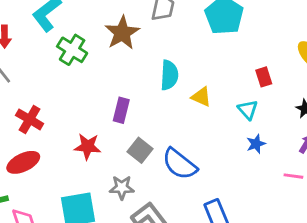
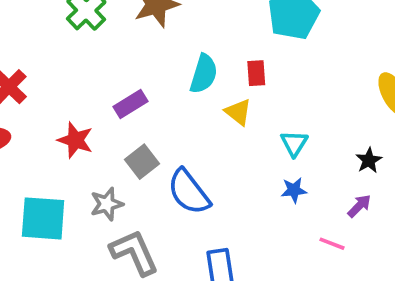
red rectangle: (264, 77) -> (256, 73), moved
purple rectangle: (121, 110) -> (131, 104), turned 30
gray star: (122, 188) -> (107, 204), turned -30

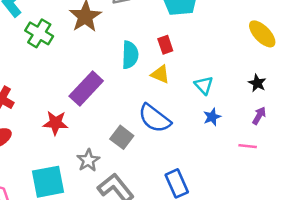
purple rectangle: (131, 104) -> (86, 88), size x1.5
gray square: (142, 162) -> (122, 137), moved
blue semicircle: (189, 192) -> (155, 118), moved

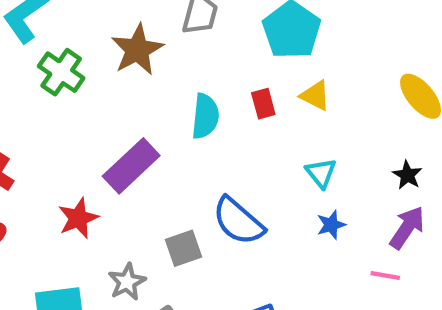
yellow triangle: (160, 74) -> (315, 96), moved
purple arrow: (259, 116) -> (407, 228), size x1.5
red star: (56, 123) -> (78, 218), turned -30
gray square: (122, 137) -> (183, 248), turned 30

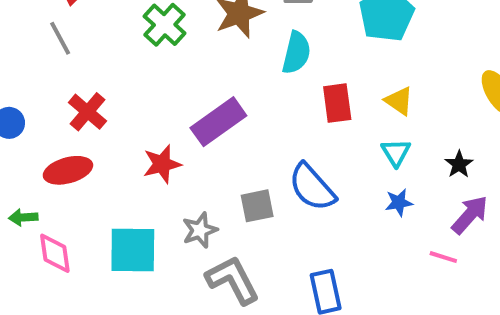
yellow triangle: (315, 96) -> (399, 101), moved
red rectangle: (263, 104) -> (337, 103), moved, size x1.4
cyan semicircle: (205, 116) -> (296, 53), moved
black star: (407, 175) -> (459, 164), moved

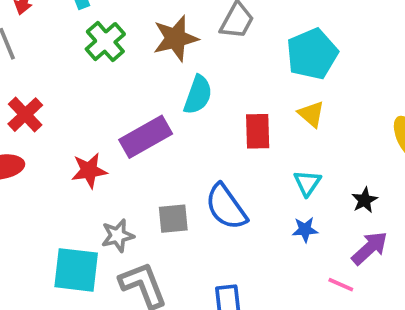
cyan semicircle: (296, 53) -> (198, 95), moved
yellow triangle: (399, 101) -> (311, 114), moved
cyan square: (133, 250) -> (76, 270), moved

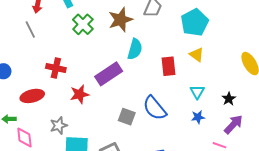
red cross: (25, 115) -> (56, 68), moved, turned -30
gray square: (173, 219) -> (127, 117), turned 30
gray star: (118, 236) -> (59, 125), moved

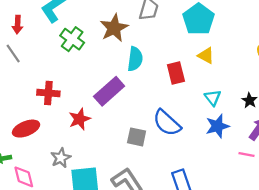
blue star: (198, 117) -> (217, 126), size x1.5

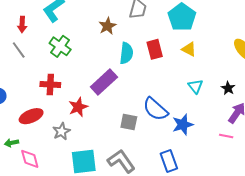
brown star: (114, 28) -> (107, 26), size x0.7
green cross: (72, 39) -> (60, 46), moved
red rectangle: (176, 73) -> (155, 49), moved
blue star: (217, 126) -> (183, 125), moved
gray star: (61, 158) -> (61, 131), moved

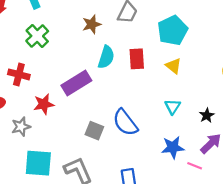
blue star: (183, 125) -> (173, 147), moved

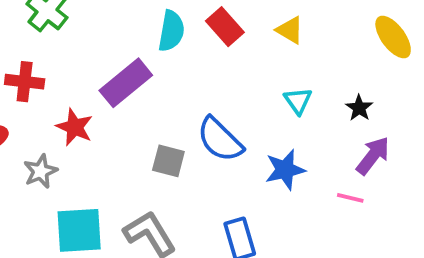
red rectangle: (137, 59) -> (225, 27), turned -30
red star: (44, 104) -> (75, 127), turned -30
blue star: (173, 147) -> (285, 170), moved

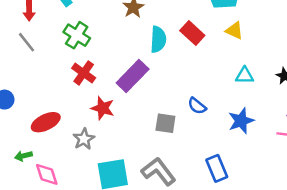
red cross: (25, 82) -> (84, 73), moved, turned 35
cyan triangle: (298, 101) -> (245, 76), turned -48
blue semicircle: (220, 140) -> (197, 106), size x0.6

